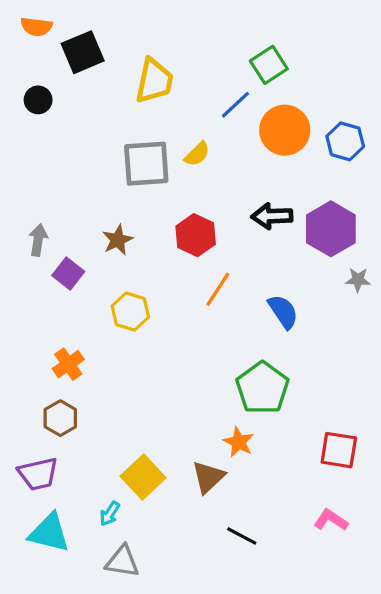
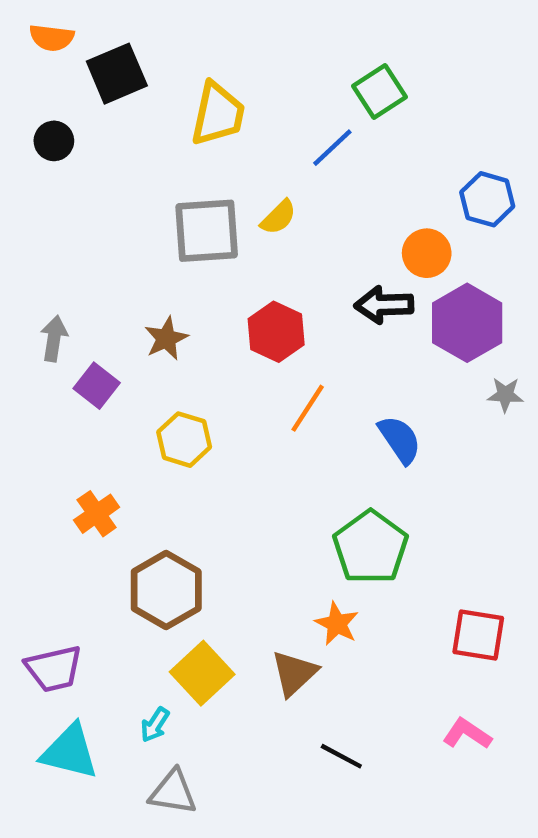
orange circle: (285, 130) -> (427, 253), moved, size x0.7
brown hexagon: (60, 418) -> (166, 590), moved, size x1.5

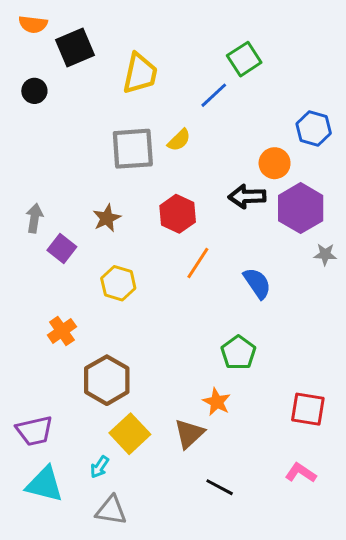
green pentagon: (371, 547) -> (238, 353), size x0.7

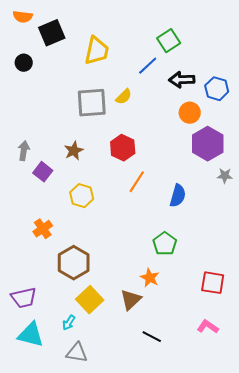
black arrow: (247, 196) -> (182, 80), moved
blue semicircle: (257, 283) -> (178, 196), turned 50

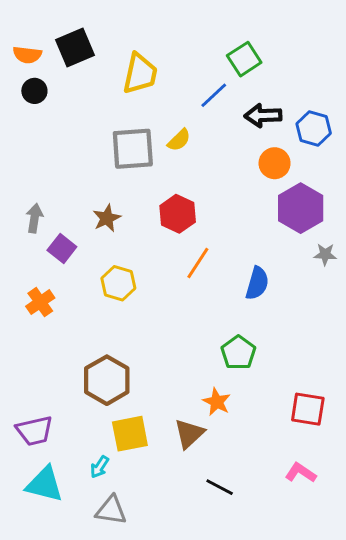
orange semicircle: (23, 17) -> (27, 55), moved
orange cross: (43, 229) -> (40, 302), moved
yellow square: (90, 300) -> (130, 434), turned 32

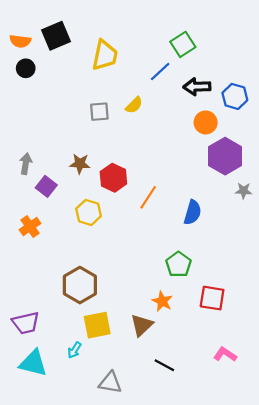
gray square: (133, 149) -> (99, 112), size x0.6
red hexagon: (178, 214) -> (113, 178), moved
brown star: (107, 218) -> (80, 164), turned 30
red square: (308, 409) -> (212, 298), moved
gray triangle: (111, 510) -> (110, 383), moved

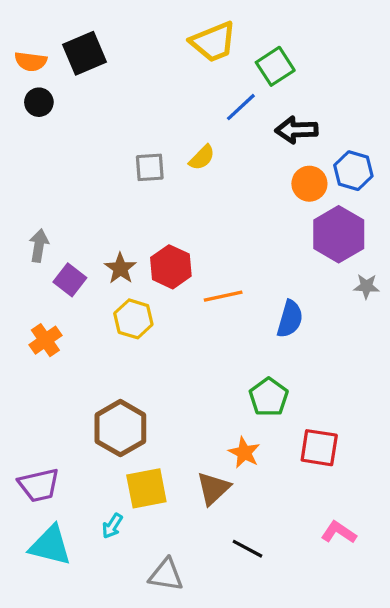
yellow trapezoid: (105, 55) -> (213, 42), moved, turned 56
blue hexagon: (235, 96) -> (353, 171), moved
brown star: (80, 164) -> (120, 268), moved, turned 30
orange line: (148, 197) -> (223, 296), turned 45

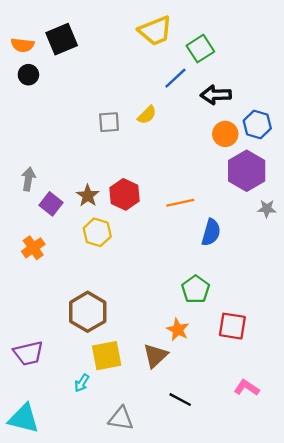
orange line: (223, 296) -> (180, 203), moved
cyan triangle: (50, 545) -> (24, 419), moved

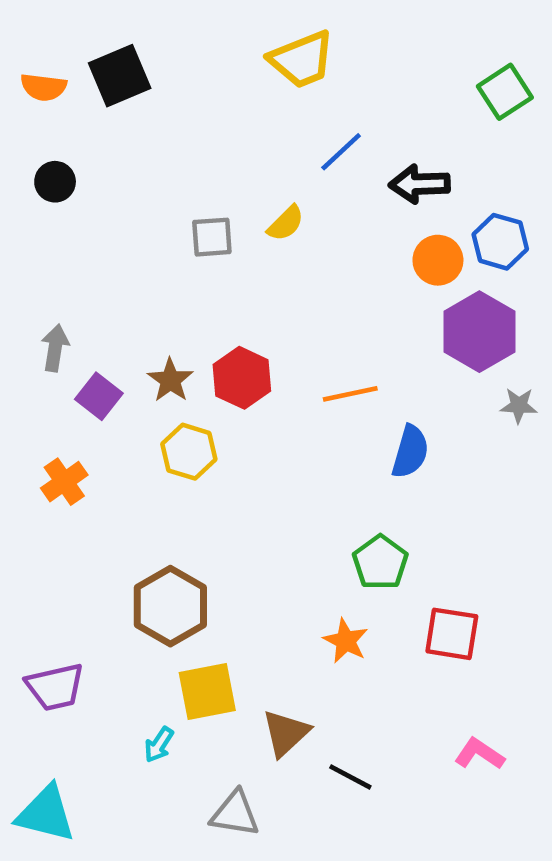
green square: (200, 49) -> (505, 92), moved
black circle: (28, 75) -> (55, 182), moved
brown triangle: (155, 356) -> (286, 733), moved

